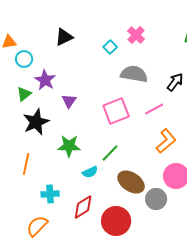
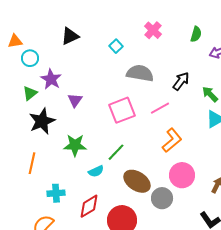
pink cross: (136, 35) -> (153, 30), moved

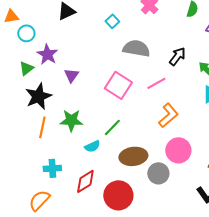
pink square: (122, 110) -> (118, 85), turned -36
orange line: (32, 163) -> (42, 127), moved
brown ellipse: (137, 181) -> (133, 156), turned -40

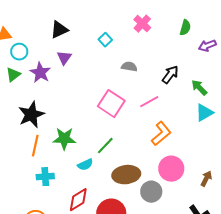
gray semicircle: (136, 48) -> (129, 67), size x0.6
green triangle: (26, 68) -> (13, 75), moved
purple triangle: (71, 75) -> (64, 58), moved
cyan cross: (52, 168) -> (45, 177), moved

